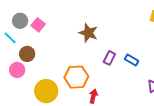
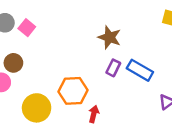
brown star: (88, 33) -> (110, 37), moved
blue rectangle: (132, 60) -> (140, 70), size x1.5

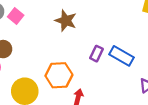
brown star: (110, 37) -> (66, 21), moved

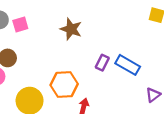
pink square: (16, 16) -> (20, 24), turned 35

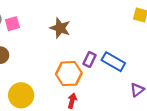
orange hexagon: (64, 85) -> (69, 74), moved

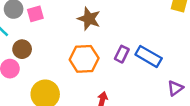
orange hexagon: (69, 74) -> (84, 59), moved

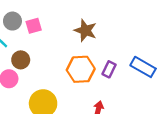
purple rectangle: (122, 54) -> (109, 69), moved

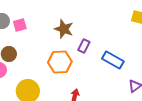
purple rectangle: (109, 69) -> (84, 46), moved

